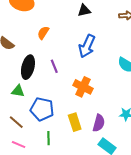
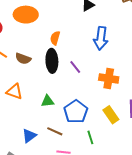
black ellipse: (28, 67) -> (52, 61), moved
blue pentagon: (42, 109) -> (76, 112), turned -30

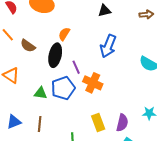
orange cross: (109, 79) -> (93, 83), moved
blue pentagon: (76, 112) -> (63, 88), moved
brown line: (55, 131) -> (40, 124), turned 56

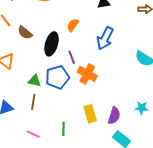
orange semicircle: (64, 34) -> (73, 25), moved
brown line: (40, 124) -> (33, 102), moved

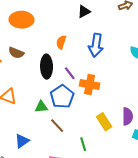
brown semicircle: (25, 33) -> (16, 53), moved
brown line: (33, 102) -> (57, 126), moved, turned -35

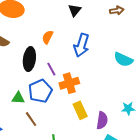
black triangle: (84, 12) -> (75, 10), turned -32
orange cross: (90, 85) -> (69, 83), turned -36
yellow rectangle: (104, 122) -> (80, 110), moved

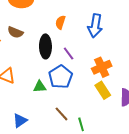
orange cross: (69, 83) -> (102, 67), moved
brown line: (31, 119) -> (62, 114), moved

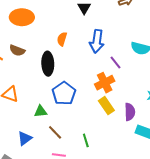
purple line: (69, 53) -> (116, 63), moved
green triangle: (40, 87) -> (40, 111), moved
brown line: (62, 114) -> (55, 132), moved

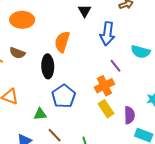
orange semicircle: (62, 39) -> (62, 42), size x1.5
blue arrow: (97, 41) -> (107, 34), moved

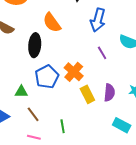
orange semicircle: (62, 42) -> (52, 23), turned -60
orange cross: (104, 86) -> (74, 72), moved, turned -30
purple semicircle: (129, 115) -> (109, 93), moved

